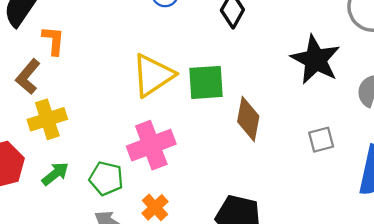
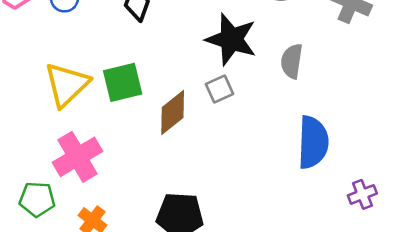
brown diamond: (248, 119) -> (173, 112), turned 51
gray square: (321, 140) -> (220, 89), moved

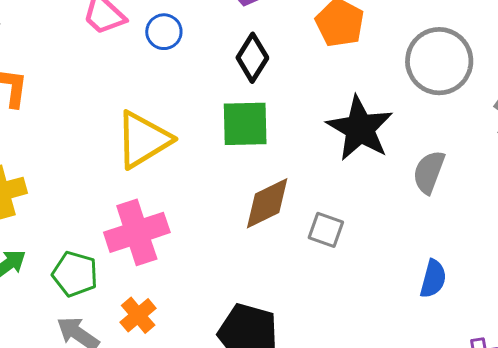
green square: (123, 82) -> (245, 124), moved
gray square: (220, 89) -> (326, 230), moved, turned 32
blue semicircle: (313, 142) -> (433, 279), size x0.6

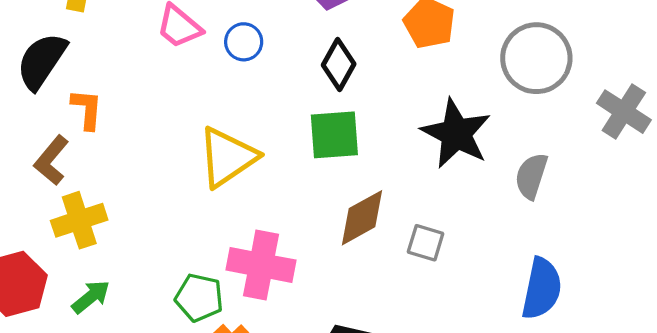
pink cross: (137, 232) -> (261, 265), moved, turned 32
green pentagon: (75, 274) -> (199, 298), moved
blue semicircle: (433, 279) -> (542, 289), size x1.5

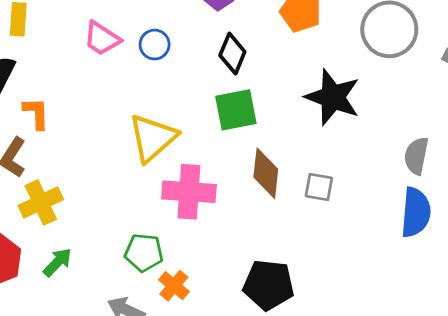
gray semicircle: (531, 176) -> (416, 156), moved
brown diamond: (362, 218) -> (266, 173), turned -48
pink cross: (261, 265) -> (189, 192), moved

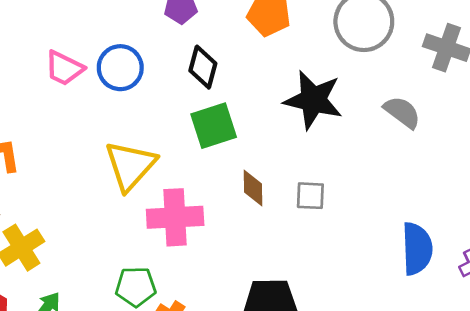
blue circle: (155, 45) -> (120, 68), size x1.4
gray semicircle: (416, 156) -> (402, 112), moved, turned 123
brown diamond: (266, 173) -> (253, 188), size x0.7
blue semicircle: (416, 212) -> (417, 249), moved

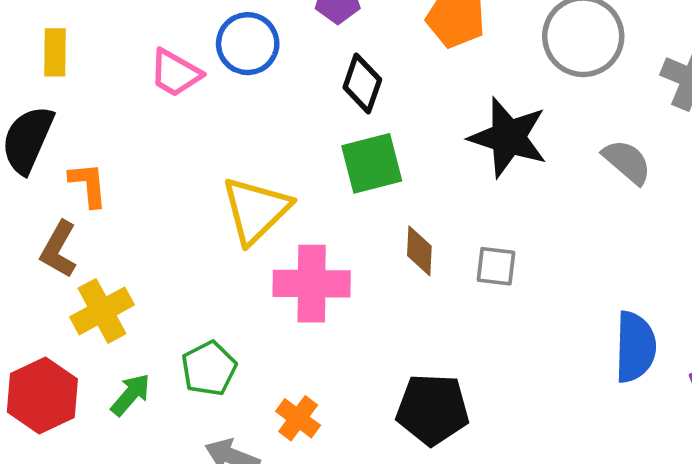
blue circle: (120, 68) -> (248, 44), moved
green pentagon: (136, 287) -> (209, 368), moved, turned -30

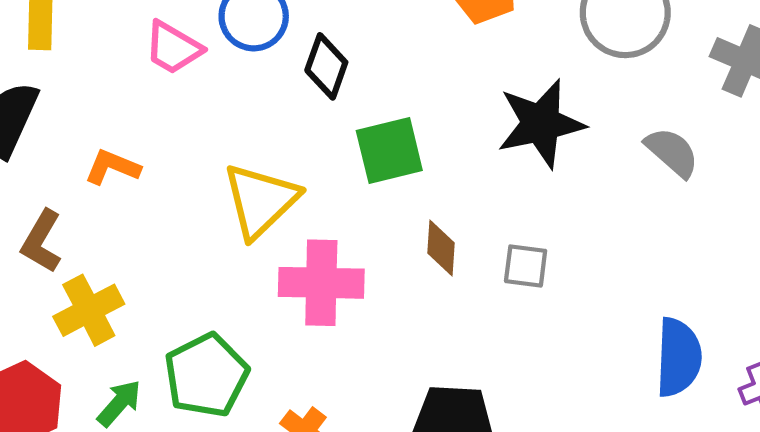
black diamond: (362, 83) -> (326, 66), moved
black star: (508, 137) -> (541, 123), turned -30
orange L-shape: (88, 185) -> (112, 167), moved, turned -63
green pentagon: (209, 368) -> (206, 375), size x1.4

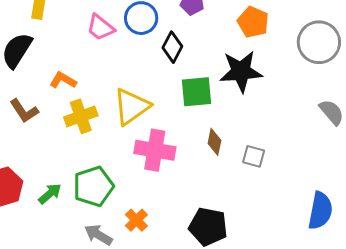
black star: (541, 123) -> (241, 71), moved
brown L-shape: (42, 241) -> (24, 111), turned -72
yellow cross: (89, 310) -> (81, 116), moved

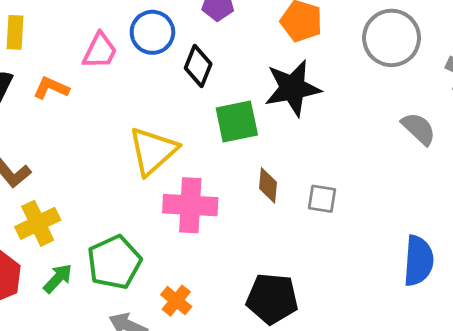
pink trapezoid: (100, 28) -> (100, 51), turned -96
orange L-shape: (63, 80) -> (51, 88), moved
yellow cross: (81, 116) -> (38, 223), moved

